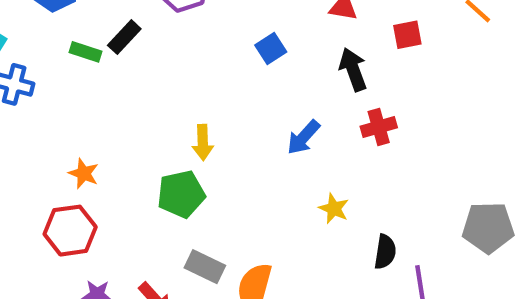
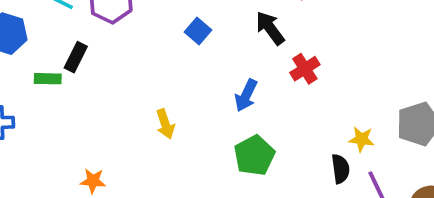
orange star: (84, 173) -> (93, 181), moved
green pentagon: (181, 194) -> (254, 155), moved
yellow star: (334, 209) -> (361, 139), moved

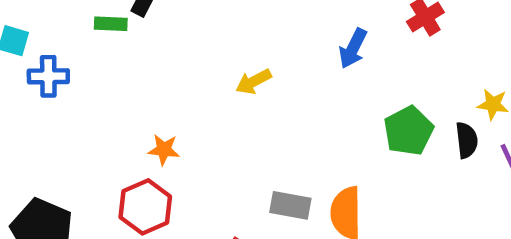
yellow arrow: (165, 124) -> (253, 82), turned 80
green pentagon: (254, 155) -> (408, 131), moved

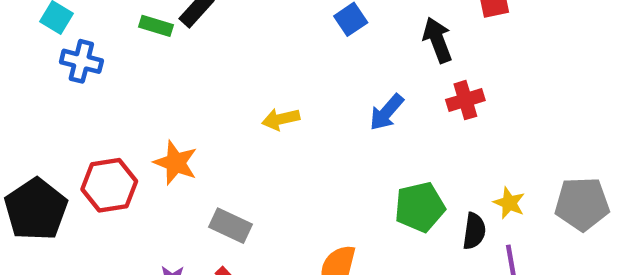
orange star: (164, 150) -> (176, 163), size x1.4
gray rectangle: (290, 205) -> (231, 226), moved
red hexagon: (145, 207) -> (109, 185), moved

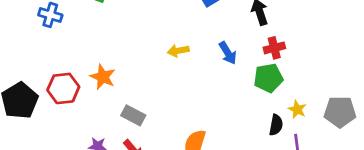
blue arrow: (386, 112) -> (228, 53), turned -75
yellow arrow: (281, 119) -> (178, 51), moved
green pentagon: (420, 207) -> (268, 78), moved

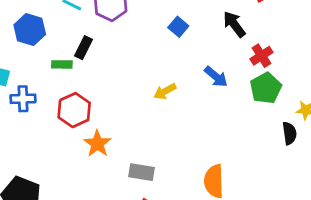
orange star: (103, 77) -> (97, 144), turned 30
red hexagon: (63, 88) -> (74, 110), moved

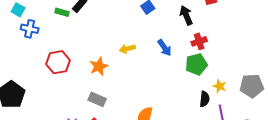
red hexagon: (74, 110) -> (58, 62), moved
orange star: (97, 144) -> (99, 66), moved

